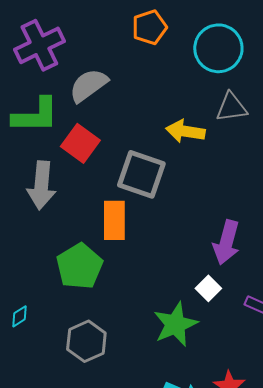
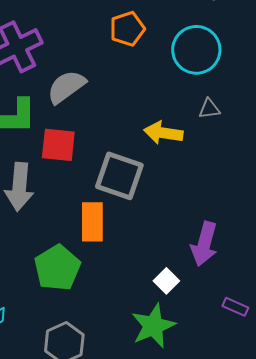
gray triangle: (231, 107) -> (209, 109), size x0.7
red square: (80, 143) -> (58, 145), turned -30
white square: (208, 288) -> (166, 281), moved

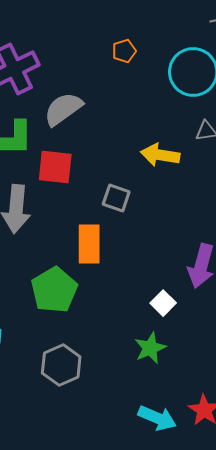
orange pentagon: (127, 29) -> (124, 51), size x0.7
gray square: (119, 176) -> (116, 198), size x0.6
green star: (153, 326) -> (150, 348), size x0.7

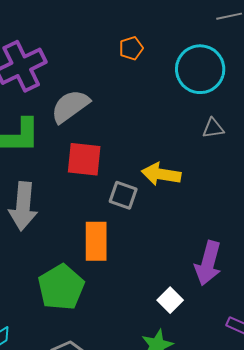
yellow arrow: (160, 155) -> (161, 174), moved
red square: (55, 167) -> (84, 159), moved

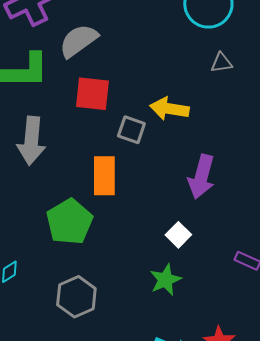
purple arrow: (208, 263) -> (201, 177), moved

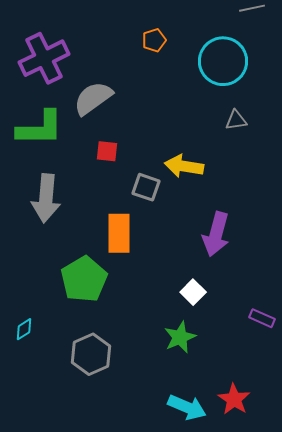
red square: (92, 94) -> (107, 151), size x0.6

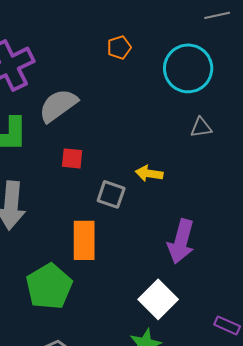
yellow arrow: (184, 166) -> (149, 173), size x0.7
white square: (193, 292) -> (158, 299), size x1.5

